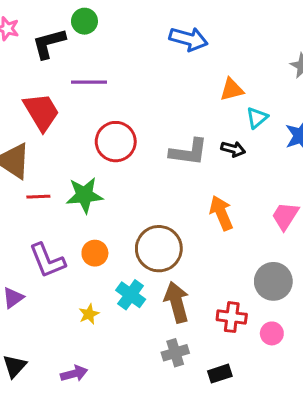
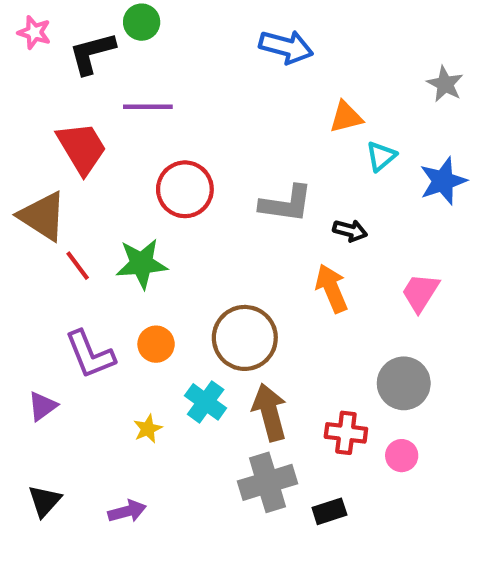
black arrow: (233, 149) -> (350, 231), moved
red line: (38, 197) -> (78, 266), turned 55
gray cross: (175, 353) -> (268, 482), size x1.5

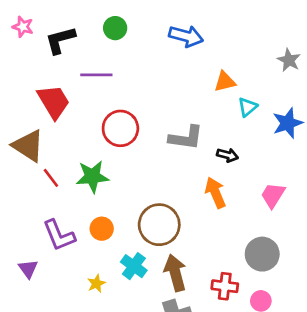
green circle: (142, 22) -> (115, 28), moved
purple triangle: (43, 406) -> (28, 269), turned -30

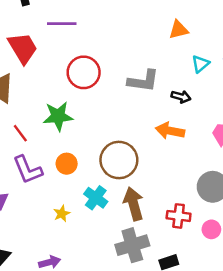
cyan triangle: (247, 107) -> (200, 64), moved
red line: (51, 178) -> (20, 133), moved
orange arrow: (215, 193) -> (170, 131), turned -56

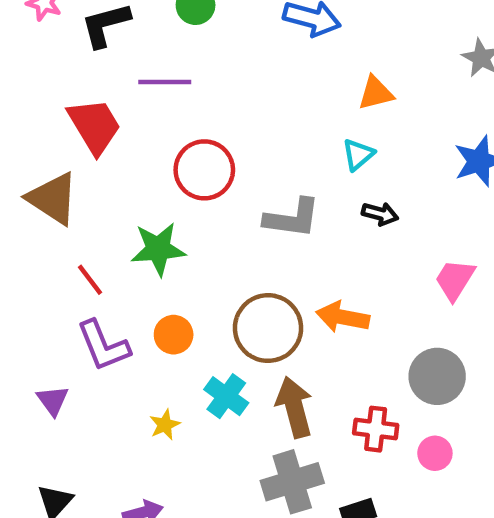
cyan triangle: (200, 64) -> (358, 155), moved
gray L-shape: (143, 81) -> (292, 218), moved
orange arrow: (170, 131) -> (343, 317), moved

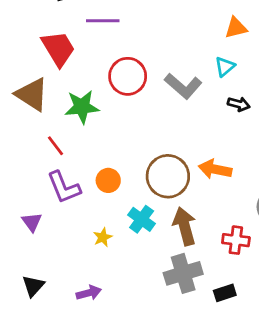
gray L-shape: (292, 218) -> (183, 86), moved, turned 33
green star: (158, 249) -> (82, 107), moved

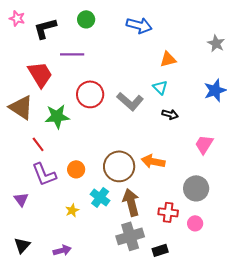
cyan triangle: (225, 67) -> (160, 87), turned -35

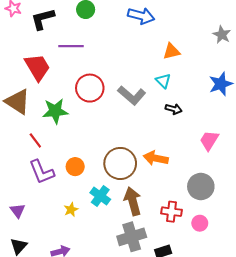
purple triangle: (21, 199) -> (18, 211), moved

